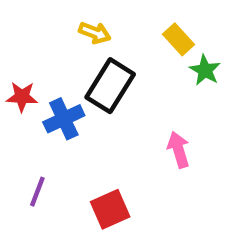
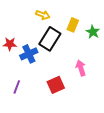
yellow rectangle: (179, 39) -> (73, 25), moved, turned 64
red square: (110, 209) -> (56, 85), moved

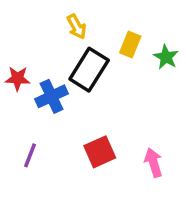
yellow arrow: (43, 15) -> (77, 27), turned 40
pink arrow: (81, 68) -> (153, 163), moved

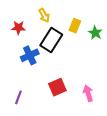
red star: (18, 78) -> (18, 28), moved
purple line: (30, 155) -> (18, 97), moved

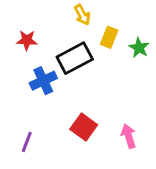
yellow arrow: (44, 15) -> (82, 15), moved
black rectangle: (51, 40) -> (75, 58), turned 30
red square: (57, 87) -> (84, 127), turned -30

